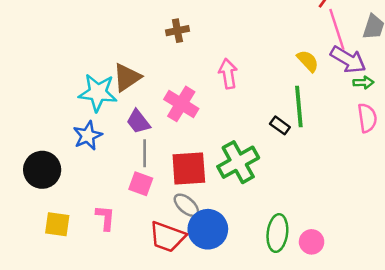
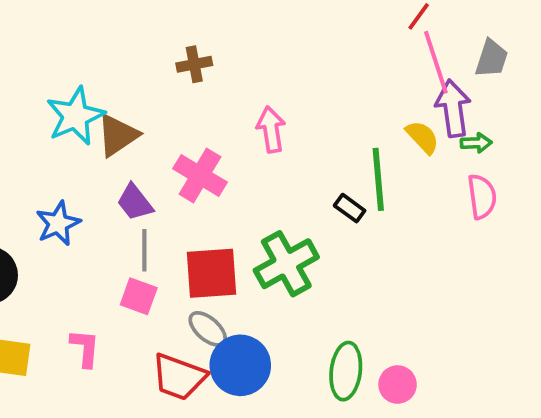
purple arrow: (348, 60) -> (453, 108), turned -129
yellow semicircle: (308, 61) -> (422, 137), moved
cyan star: (98, 93) -> (75, 116), moved, turned -30

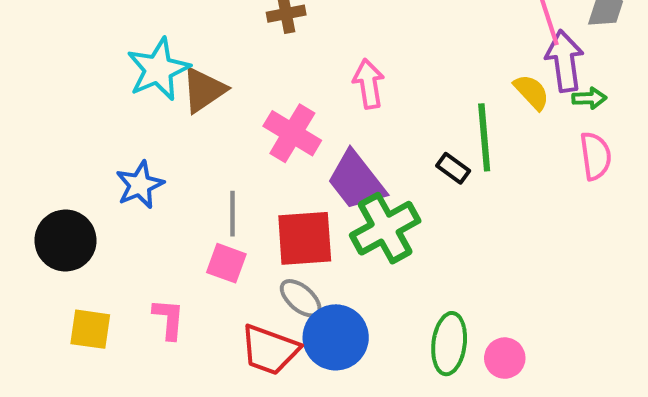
purple trapezoid: (135, 202) -> (356, 181), moved, size x1.5

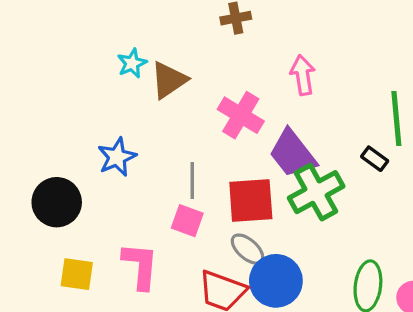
cyan star: (158, 69) -> (132, 63), size x0.6
black rectangle: (453, 168) -> (375, 159), moved
pink L-shape: (169, 319) -> (140, 266), size x1.4

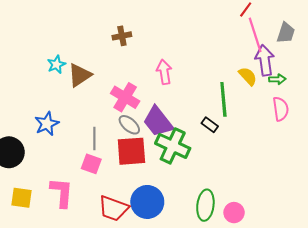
green cross: (316, 192) -> (173, 146), turned -36
gray ellipse: (247, 249) -> (129, 125), moved

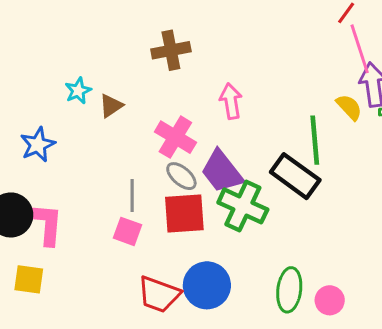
brown cross: (122, 36) -> (171, 50), size x1.4
brown triangle: (80, 75) -> (111, 106), size x0.7
blue star: (47, 124) -> (38, 145), moved
black rectangle: (210, 125) -> (295, 176), size x2.0
pink L-shape: (62, 192) -> (47, 224), moved

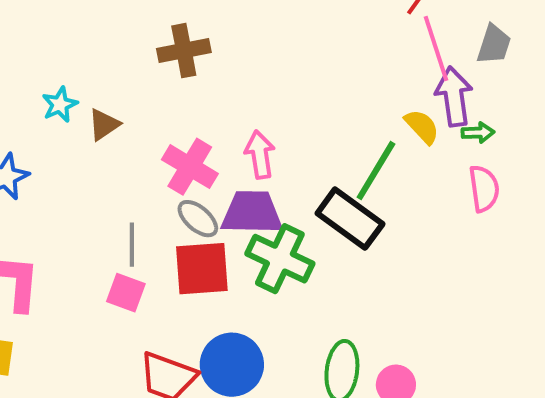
pink arrow: (231, 101) -> (260, 155), moved
green line: (315, 140) -> (376, 171), turned 36
purple trapezoid: (222, 172) -> (252, 213), turned 129

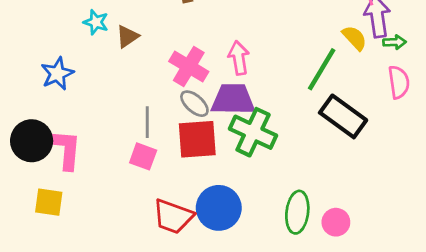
cyan star: (60, 105) -> (96, 22), turned -30
black rectangle: (350, 219) -> (343, 116), moved

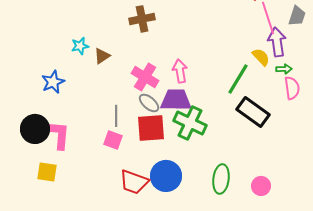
cyan star: (96, 22) -> (80, 46), turned -30
green arrow: (394, 42) -> (284, 69), moved
pink circle: (336, 222) -> (261, 186), moved

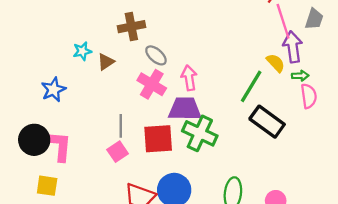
brown cross: (142, 19) -> (131, 27), moved
gray ellipse: (149, 103) -> (156, 55), moved
pink square: (113, 140) -> (118, 152), turned 36

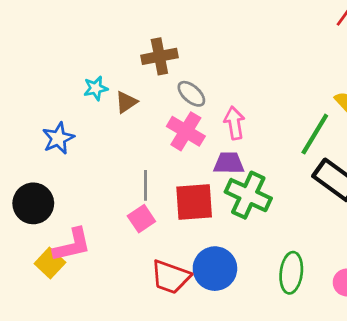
purple trapezoid: (185, 109) -> (229, 163), size x0.7
pink L-shape: (60, 146) -> (72, 245), moved, turned 72
yellow square: (47, 186) -> (50, 263), turned 35

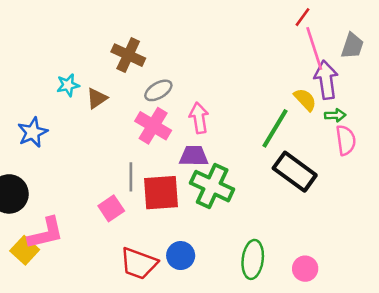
brown cross: (159, 56) -> (128, 55), turned 36
gray ellipse: (191, 94) -> (158, 90), turned -72
gray line: (146, 185) -> (131, 177), moved
blue circle: (215, 269) -> (181, 256), size x0.7

